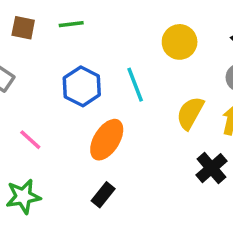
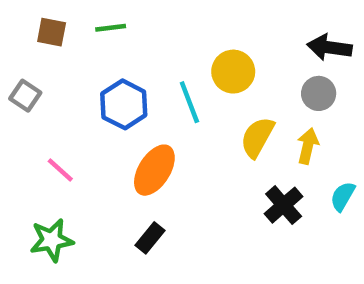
yellow circle: (180, 42) -> (233, 72), moved

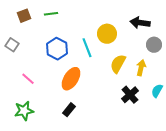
brown square: (52, 32) -> (24, 16), turned -32
black arrow: (330, 47) -> (140, 23), moved
gray circle: (319, 93) -> (154, 45), moved

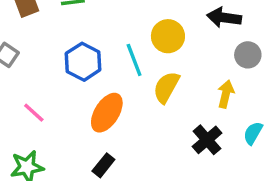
yellow semicircle: (118, 64) -> (166, 87), moved

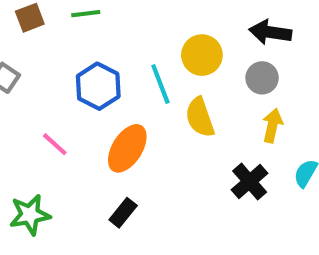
gray circle: (248, 55) -> (262, 78), moved
yellow semicircle: (166, 87) -> (200, 117), turned -48
pink line: (34, 113) -> (55, 144), moved

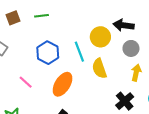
black arrow: (270, 32) -> (124, 25), moved

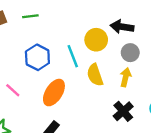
yellow arrow: (136, 73) -> (126, 77), moved

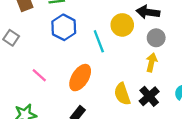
blue hexagon: (37, 57) -> (64, 27), moved
yellow semicircle: (95, 75) -> (122, 94), moved

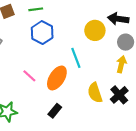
cyan line: (99, 41) -> (76, 58), moved
pink line: (39, 75) -> (29, 76), moved

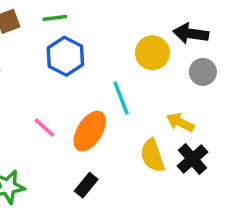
yellow arrow: (121, 64) -> (180, 122), moved, turned -77

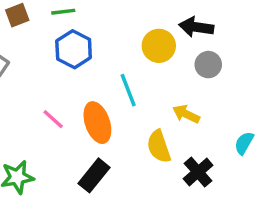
orange ellipse: (90, 131) -> (97, 123), turned -51
black cross: (192, 159) -> (198, 172), moved
black rectangle: (86, 185) -> (94, 175), size x1.4

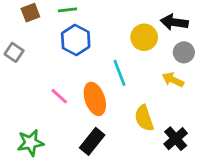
yellow arrow: (186, 114) -> (173, 80), moved

